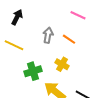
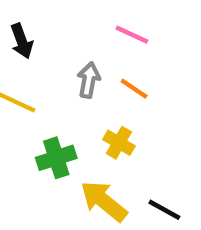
pink line: (78, 15) -> (132, 35), moved
black arrow: (17, 17) -> (22, 41), turned 133

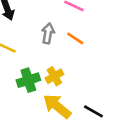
yellow cross: (119, 143) -> (54, 76), moved, turned 30

